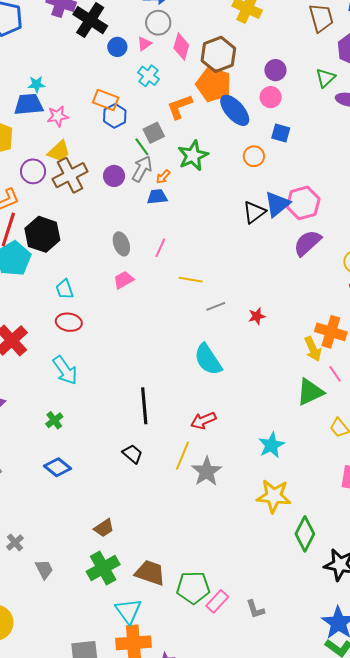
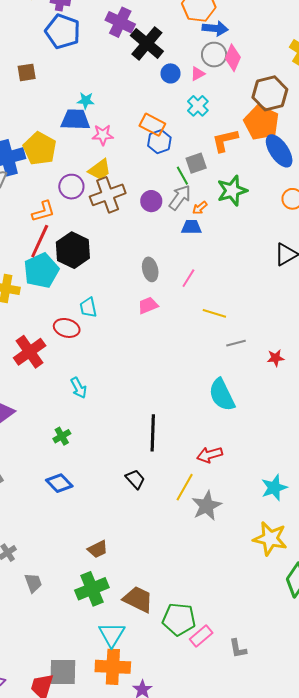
pink diamond: (181, 47) -> (233, 58), moved
red ellipse: (69, 322) -> (67, 328), moved
cyan arrow: (65, 370) -> (79, 388), size x0.7

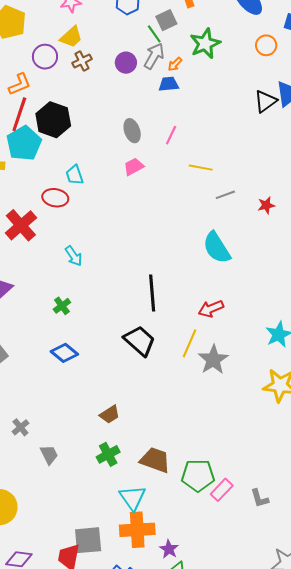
brown cross: (108, 195) -> (82, 61), size x0.6
black trapezoid: (135, 479) -> (140, 341), size x1.6
green cross: (92, 589) -> (108, 454), size x0.7

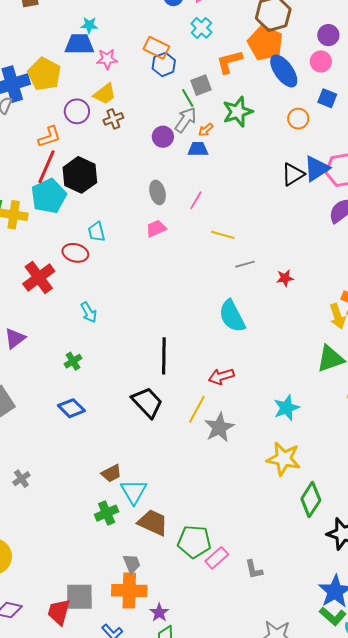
purple circle: (126, 63) -> (163, 137), moved
gray trapezoid: (49, 455) -> (132, 564), moved
cyan triangle: (133, 498) -> (134, 492), moved

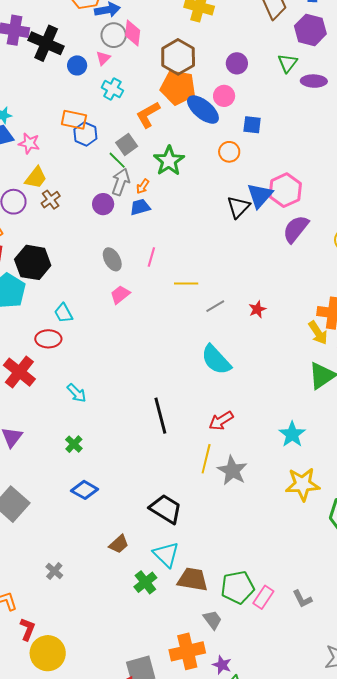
pink star: (107, 59) -> (29, 143), turned 30
pink circle: (321, 61) -> (224, 96), moved
black trapezoid: (147, 402) -> (166, 509), moved
brown trapezoid: (111, 473) -> (119, 544), moved
gray trapezoid: (132, 564) -> (212, 620), moved

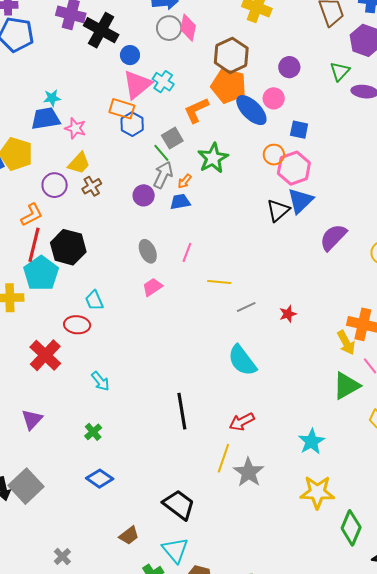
pink triangle: (103, 58) -> (137, 85), moved, size x2.0
pink hexagon: (285, 190) -> (294, 168), moved

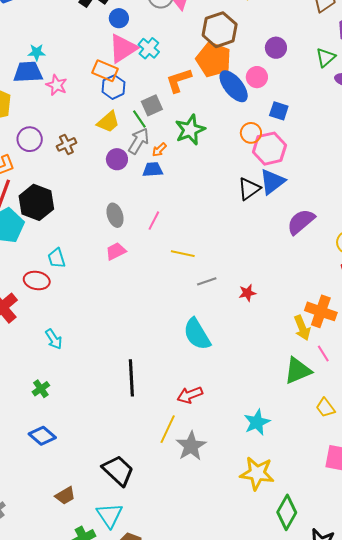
yellow trapezoid: (79, 163) -> (108, 122), moved

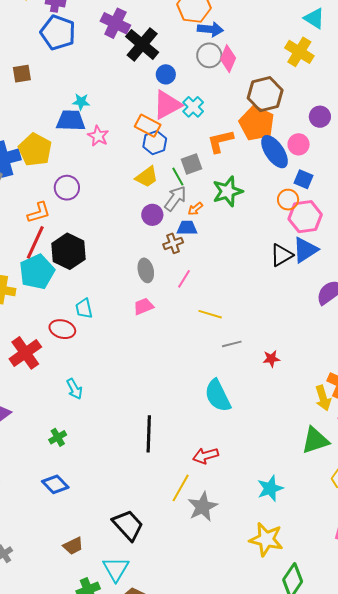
blue square: (279, 111) -> (303, 179), moved
brown cross: (66, 144) -> (173, 243), moved

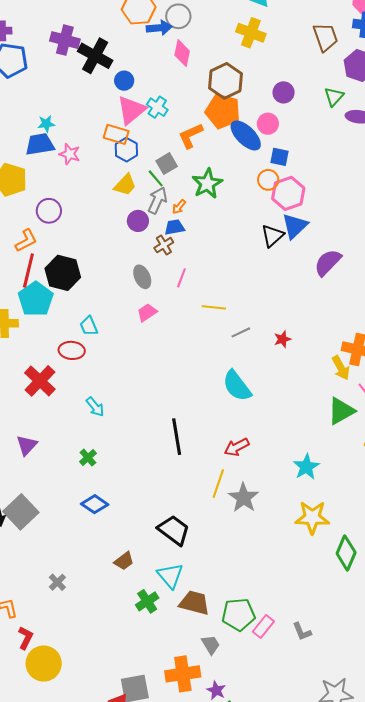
gray circle: (209, 55) -> (178, 16), moved

